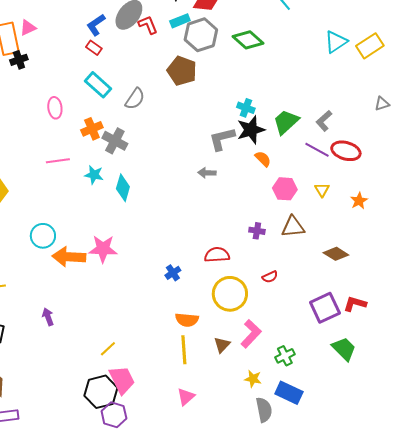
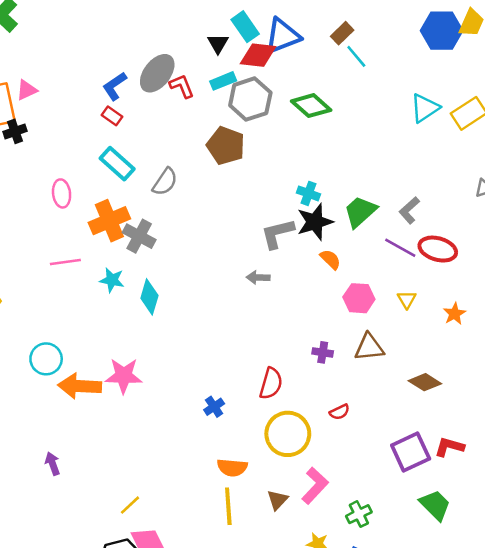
orange cross: (92, 129) -> (109, 221), size x1.4
red semicircle: (217, 255) -> (271, 383), turned 110

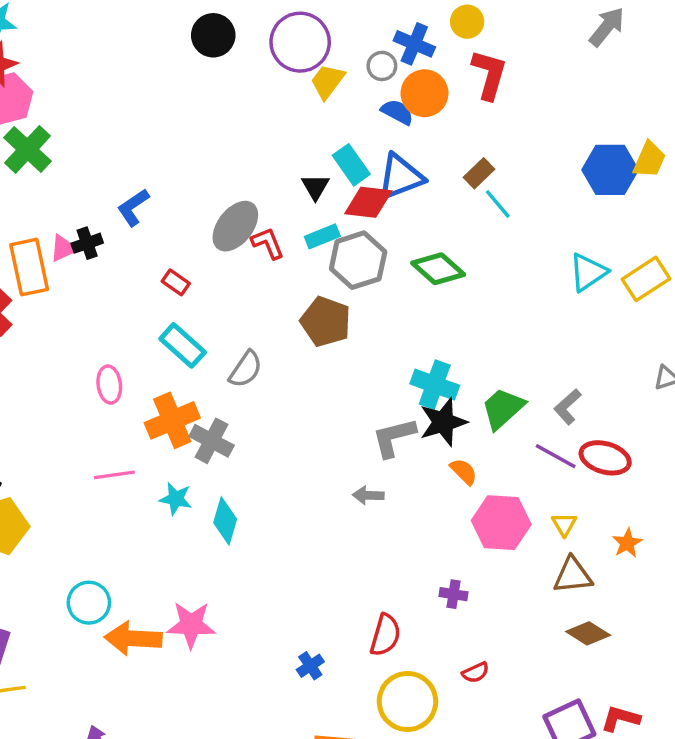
blue L-shape: (115, 86) -> (133, 207), moved
black cross: (15, 131) -> (87, 243), moved
cyan cross: (308, 193) -> (435, 385), size x1.5
pink hexagon: (359, 298) -> (501, 523), size x1.4
brown triangle: (369, 347) -> (573, 575), moved

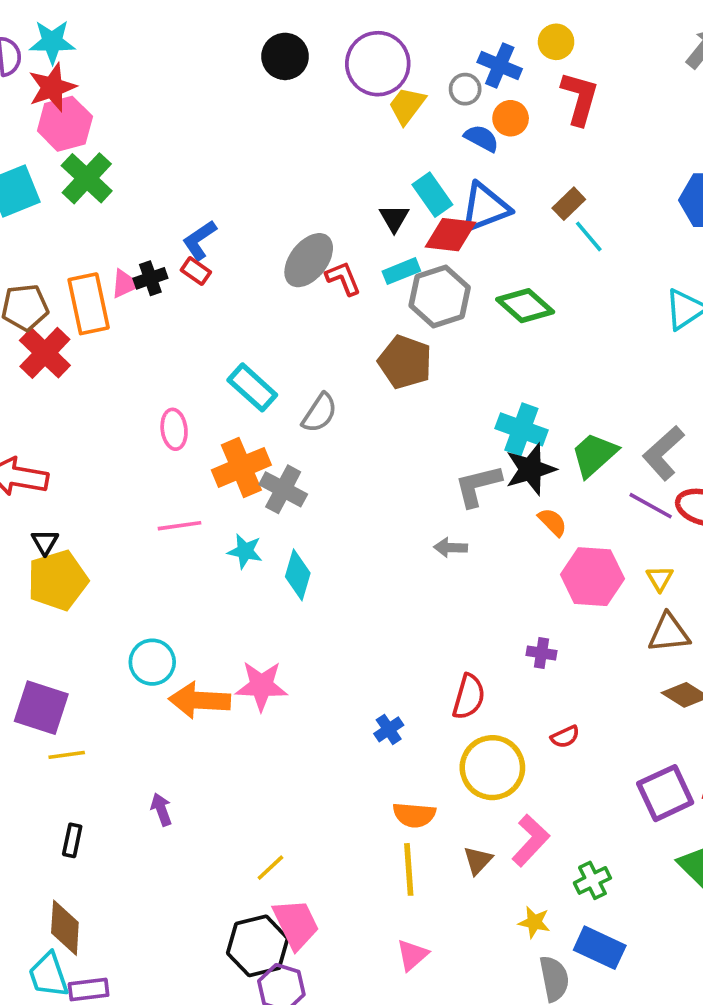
orange circle: (424, 93) -> (511, 118), size x0.7
red rectangle: (176, 282) -> (196, 271), moved
gray L-shape: (568, 407) -> (663, 453), size x1.4

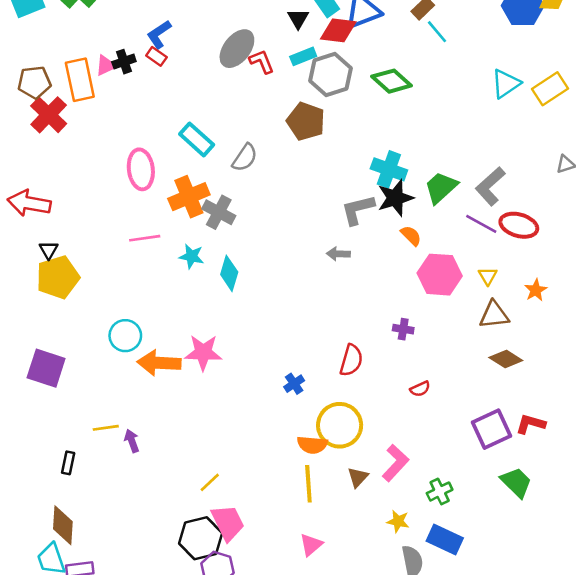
pink ellipse: (174, 429) -> (141, 169), size x1.4
yellow line: (67, 755) -> (106, 428), moved
yellow circle: (492, 768) -> (340, 425), moved

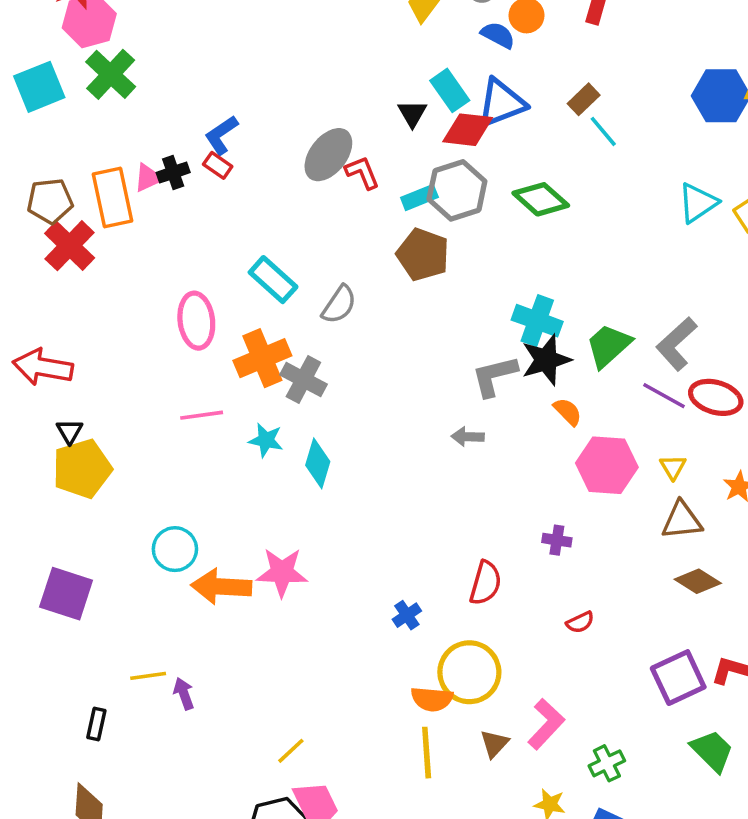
cyan rectangle: (303, 56) -> (419, 197), moved

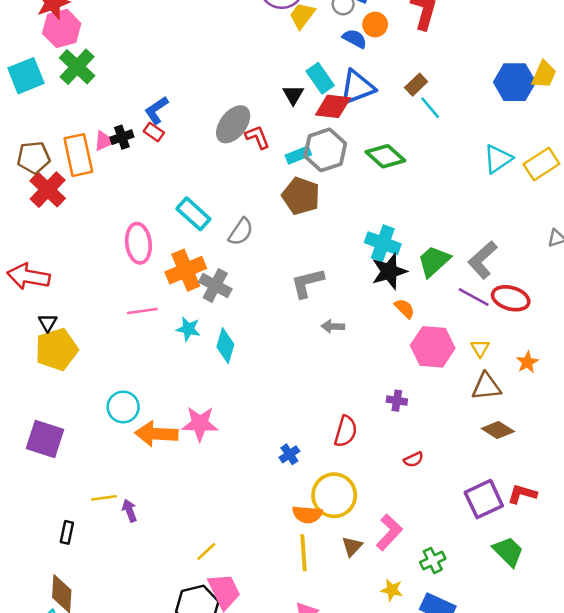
gray L-shape: (494, 376) -> (307, 283), moved

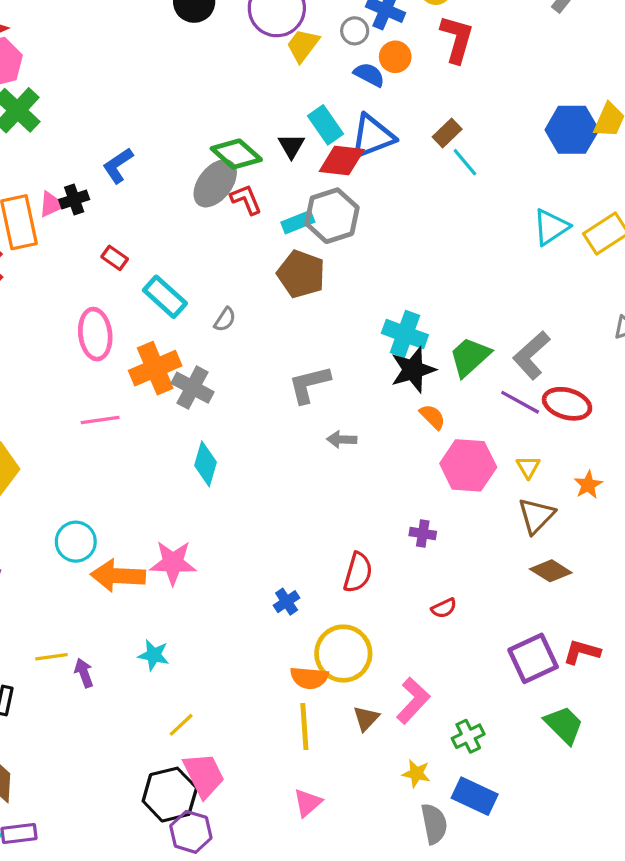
red rectangle: (154, 132) -> (115, 258), moved
green diamond: (385, 156) -> (236, 154), moved
gray semicircle: (241, 232) -> (225, 319), size x0.7
cyan star: (188, 329) -> (154, 655), moved
brown triangle: (486, 387) -> (536, 516), turned -40

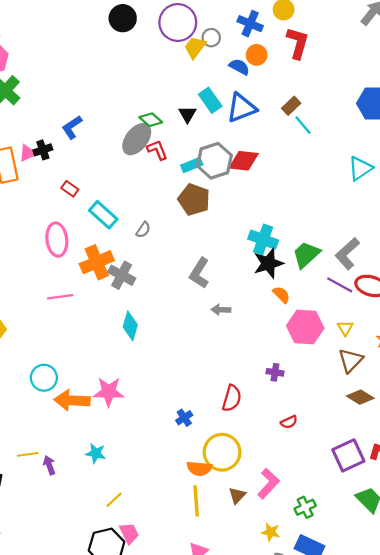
gray circle: (355, 31) -> (211, 38), moved
green diamond: (236, 154) -> (151, 120), size x0.7
red diamond: (342, 161) -> (244, 161), moved
gray L-shape: (309, 384) -> (199, 273), turned -44
pink trapezoid: (204, 775) -> (129, 533), size x0.7

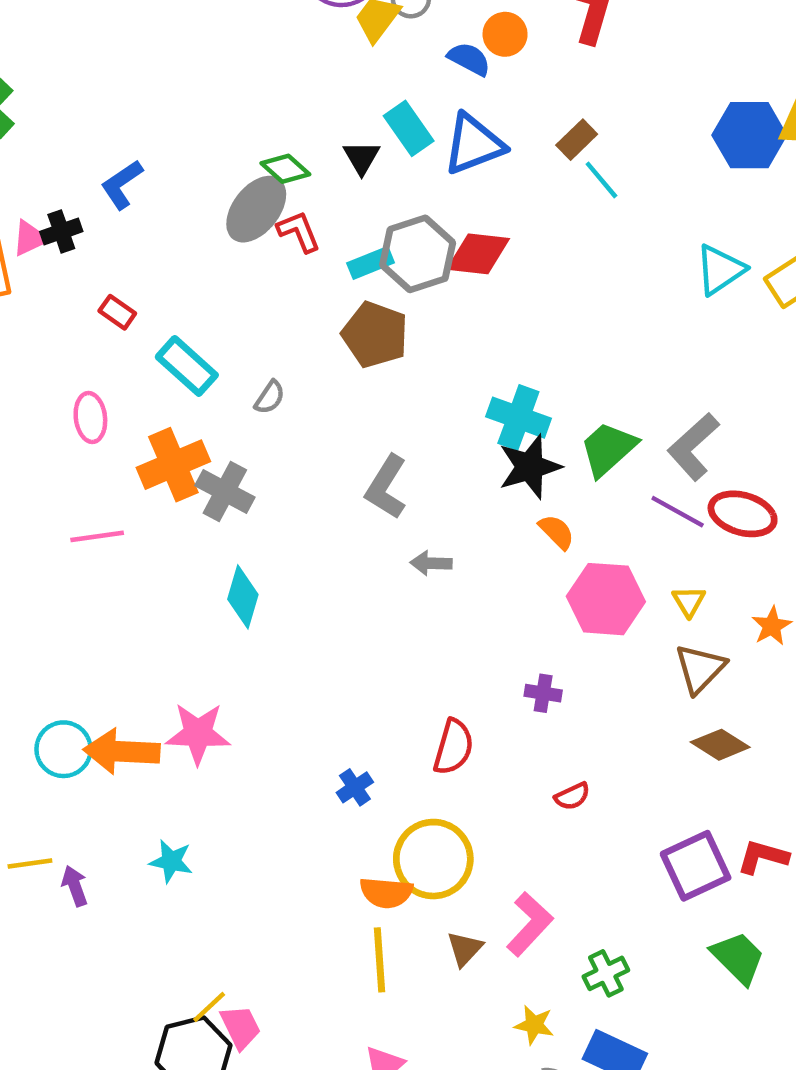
pink ellipse: (57, 240) -> (90, 418), size x0.7
cyan circle: (44, 378) -> (64, 749), moved
yellow line: (114, 500) -> (209, 1007), moved

